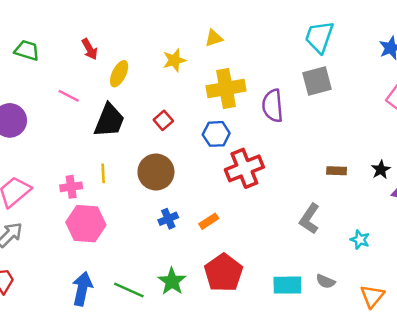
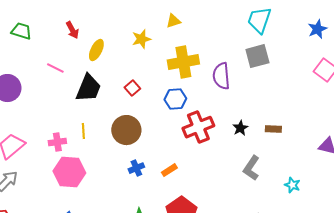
black star: (381, 170) -> (240, 128), moved

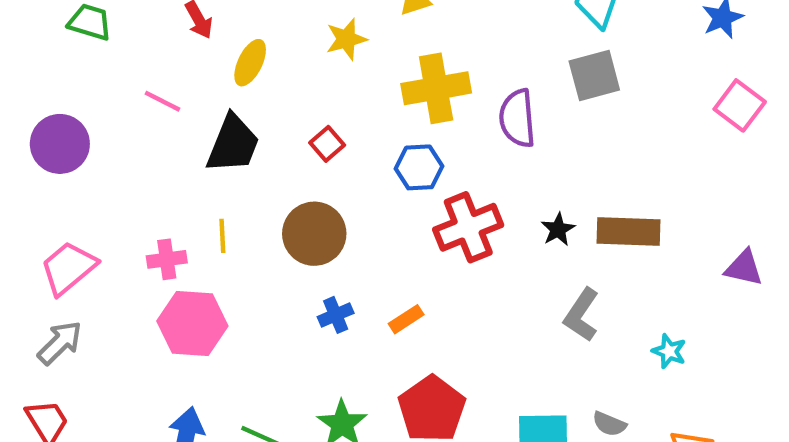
brown rectangle: (273, 129) -> (629, 232), size x1.8

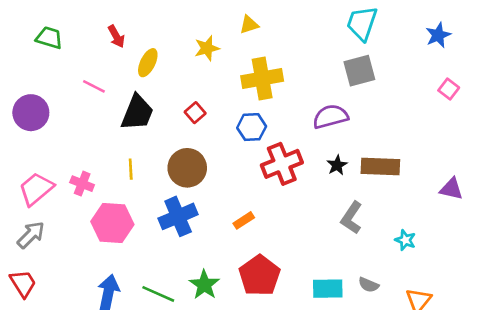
pink square: (740, 105) -> (449, 89), size x0.7
purple semicircle: (517, 118) -> (330, 117), moved, turned 80
pink cross: (167, 259) -> (82, 184), moved, turned 30
blue cross: (336, 315) -> (178, 216), moved, size x1.8

